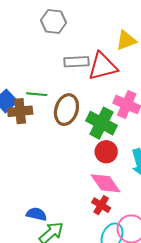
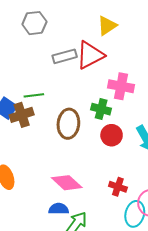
brown ellipse: (66, 110) -> (68, 124), moved
green cross: (101, 123) -> (101, 109), size x0.7
pink diamond: (105, 183) -> (67, 183), moved

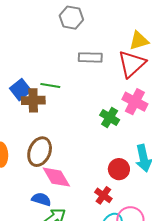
red triangle: (90, 55) -> (132, 64), moved, turned -32
brown ellipse: (68, 124) -> (40, 152), moved
red circle: (112, 135) -> (119, 169), moved

